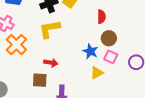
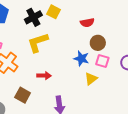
red semicircle: (101, 17) -> (87, 23), turned 88
brown square: (40, 80) -> (23, 95), moved, turned 35

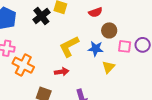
yellow L-shape: (38, 42) -> (69, 46), moved
pink square: (102, 61) -> (125, 46), moved

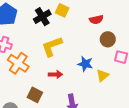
yellow L-shape: (69, 46) -> (52, 46), moved
blue star: (96, 49) -> (85, 64), moved

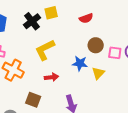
yellow square: (62, 10) -> (51, 13), turned -32
brown circle: (108, 39) -> (96, 45), moved

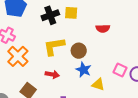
brown circle: (96, 45) -> (79, 51), moved
yellow triangle: (98, 73) -> (98, 84), turned 48

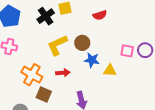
orange cross: (18, 56) -> (32, 75), moved

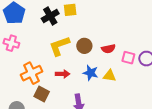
red semicircle: (100, 15) -> (108, 49), moved
blue star: (92, 60) -> (91, 73), moved
orange cross: (32, 75) -> (32, 73), turned 30

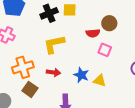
brown circle: (84, 46) -> (109, 23), moved
red semicircle: (108, 49) -> (93, 33), moved
pink square: (128, 58) -> (105, 50), moved

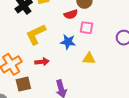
blue star: (81, 75) -> (68, 42), moved
brown square: (30, 89) -> (23, 84), turned -35

